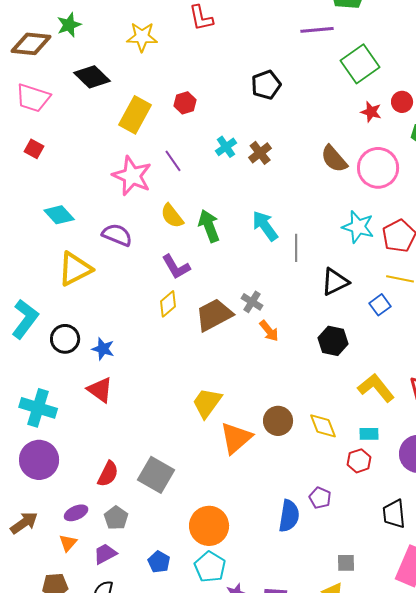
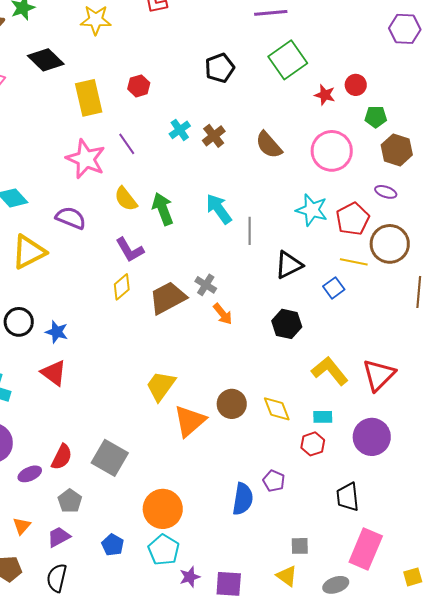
green square: (360, 64) -> (288, 60), moved
yellow rectangle: (135, 115) -> (89, 98), turned -42
brown semicircle: (334, 159) -> (269, 145), moved
purple ellipse: (76, 513) -> (30, 474), moved

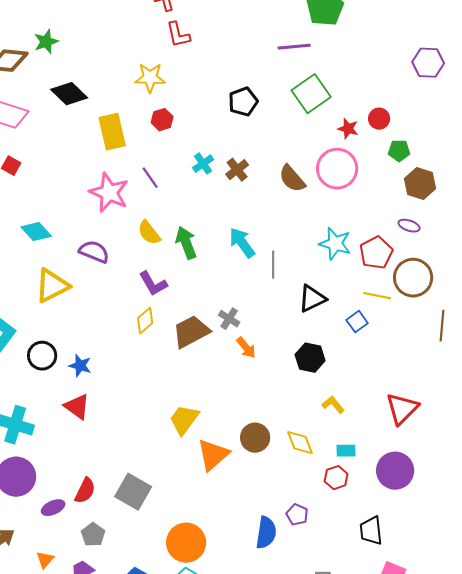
yellow star: (96, 20) -> (150, 78), moved
pink circle: (332, 151) -> (337, 169), moved
yellow L-shape: (330, 371) -> (333, 405), moved, size x0.6

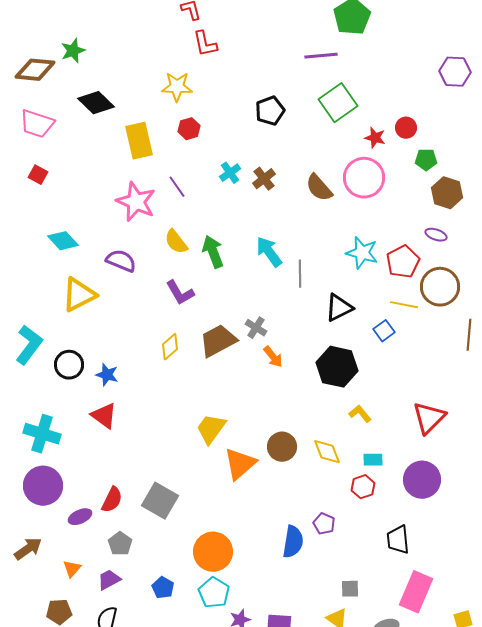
yellow diamond: (145, 321) -> (170, 347), moved
black hexagon: (310, 358) -> (337, 367), size x1.4

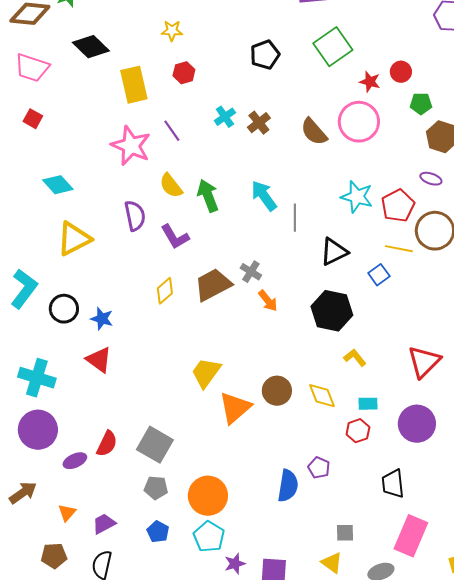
yellow star: (177, 87) -> (172, 31), size x0.7
purple semicircle: (121, 261) -> (135, 216), moved, turned 56
gray pentagon: (120, 544) -> (156, 488), moved, turned -30

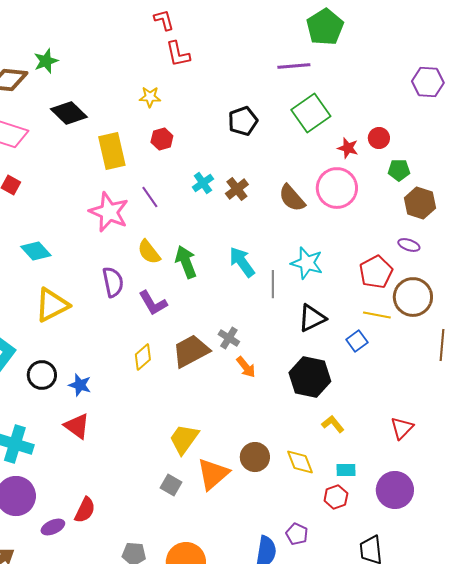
cyan star: (357, 197) -> (307, 263), moved
red triangle: (424, 362) -> (402, 428), size x0.7
gray square: (155, 445) -> (171, 485), moved, size x0.6

